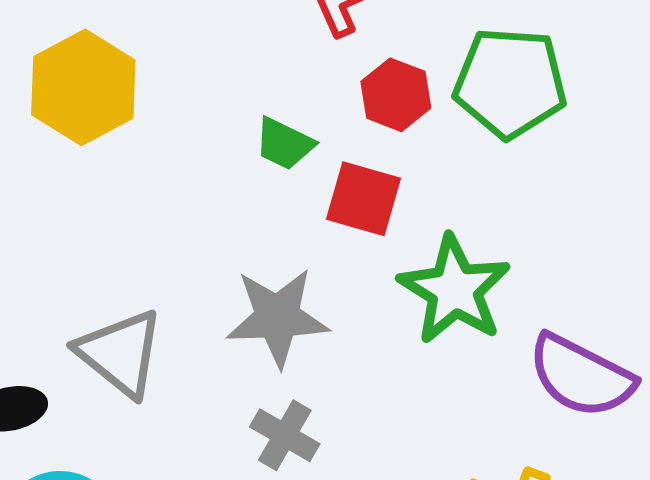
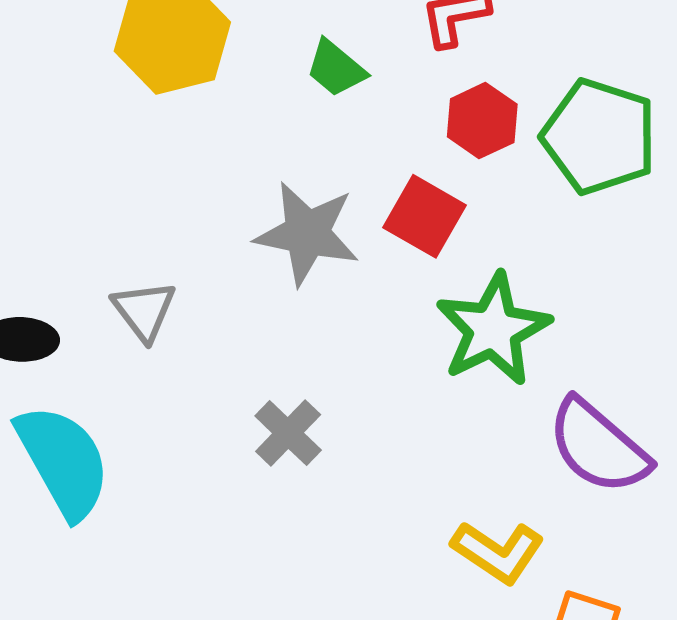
green trapezoid: (284, 144) -> (336, 68), moved
gray star: (277, 317) -> (307, 233), moved
gray triangle: (120, 353) -> (144, 311), size x0.7

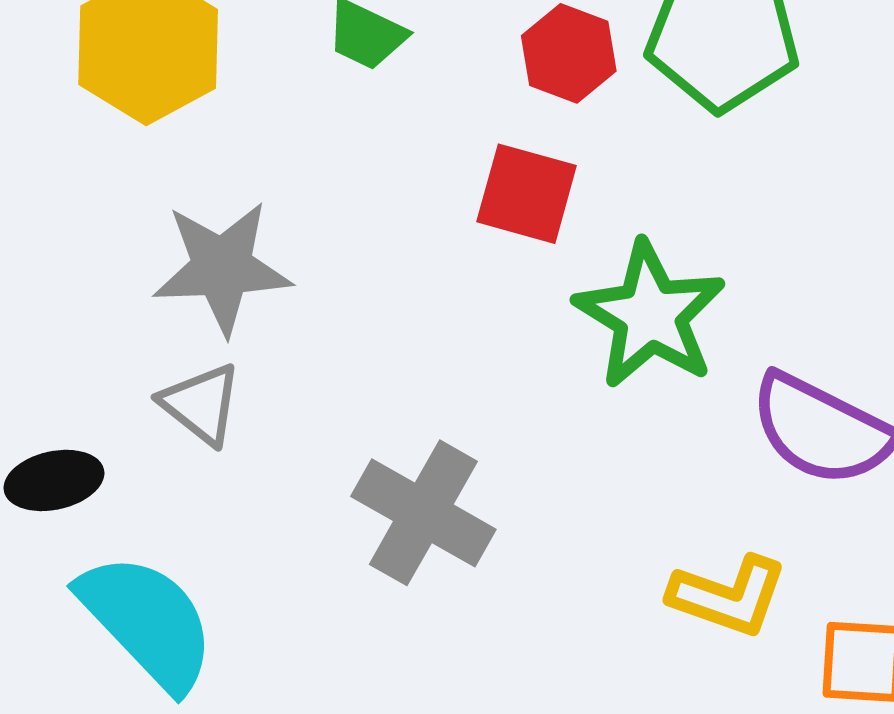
gray star: (307, 233) -> (222, 268), moved
gray cross: (288, 433) -> (423, 513), size x1.5

